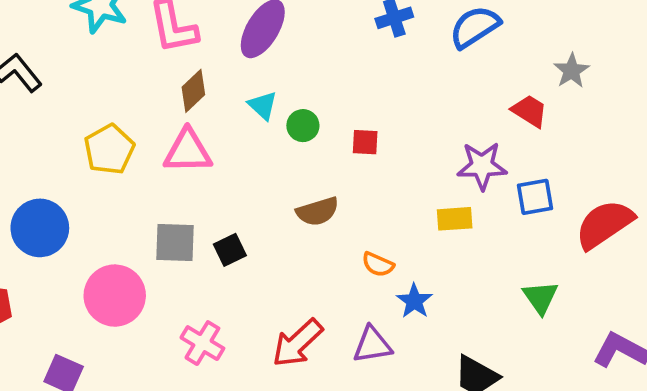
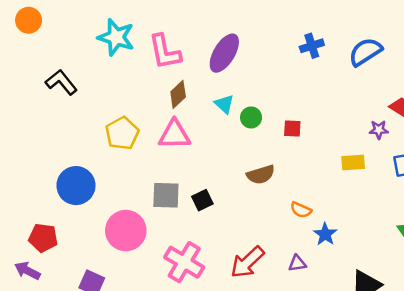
purple star: (482, 166) -> (379, 130), moved, size x0.6
yellow rectangle: (455, 219) -> (353, 162), moved
pink cross: (202, 343) -> (184, 262), size x1.4
purple triangle: (372, 345) -> (297, 263), size x0.7

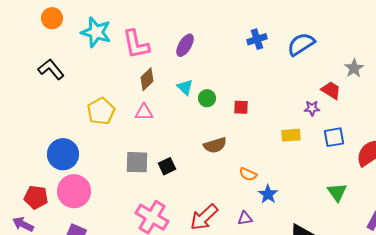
orange circle: (29, 20) -> (52, 18), moved
purple ellipse: (224, 53) -> (185, 45), size x0.7
pink triangle: (174, 135) -> (144, 112), size x0.7
pink circle: (126, 231) -> (74, 191), moved

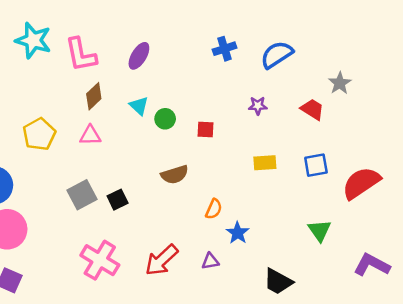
purple star: (312, 108) -> (258, 106), moved
gray square: (137, 162) -> (82, 195), turned -30
orange semicircle: (248, 174) -> (214, 209), turned -90

